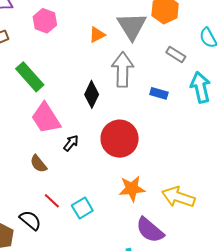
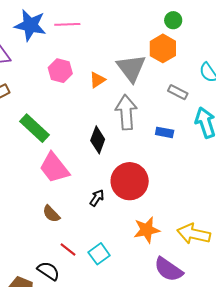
pink hexagon: (45, 21) -> (60, 71), moved
black arrow: (71, 143) -> (97, 198), moved

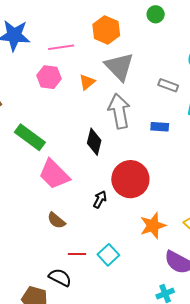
pink line: (67, 24) -> (61, 47), moved
orange hexagon: (163, 48) -> (106, 30), moved
red line: (68, 249) -> (77, 254), turned -30

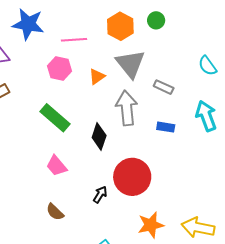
green circle: (156, 14) -> (156, 20), moved
gray rectangle: (168, 85) -> (164, 87), moved
green rectangle: (30, 137) -> (55, 118), moved
pink trapezoid: (54, 174) -> (57, 166), size x0.7

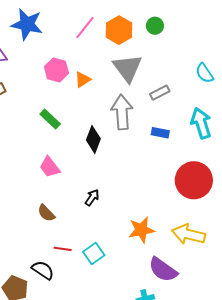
pink line: (74, 40) -> (85, 28), moved, turned -50
orange triangle: (97, 77) -> (83, 80), moved
gray rectangle: (164, 87) -> (160, 93), turned -54
green rectangle: (55, 118) -> (50, 119), size x0.7
red circle: (132, 177) -> (194, 180), moved

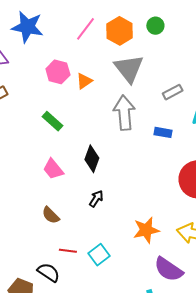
gray rectangle: (160, 93) -> (173, 92), moved
black diamond: (93, 139) -> (92, 159), moved

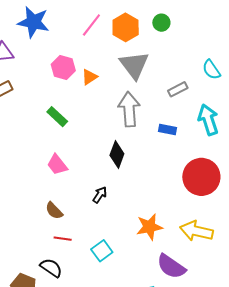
black diamond: (92, 159) -> (117, 154), moved
red line: (68, 251) -> (63, 239), moved

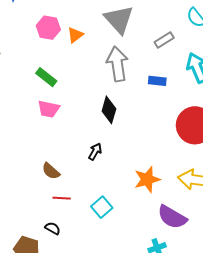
pink trapezoid: (57, 165) -> (49, 109), moved, turned -35
black semicircle: (51, 268) -> (53, 228), size x0.7

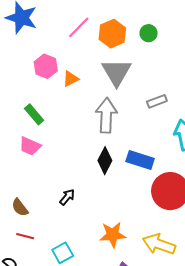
blue rectangle: (157, 81) -> (140, 160), moved, size x1.5
black diamond: (109, 110) -> (105, 161), moved

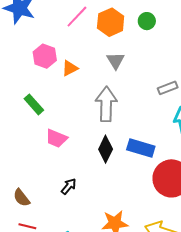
gray triangle: (117, 72) -> (116, 61), size x0.6
gray rectangle: (157, 101) -> (168, 88), moved
pink trapezoid: (30, 146) -> (56, 138), moved

